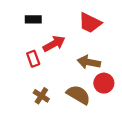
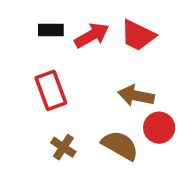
red arrow: (54, 44) -> (92, 35), moved
red rectangle: (33, 59) -> (51, 90), size x1.5

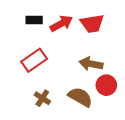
red trapezoid: (138, 35) -> (92, 24), turned -35
red rectangle: (51, 90) -> (34, 60), turned 75

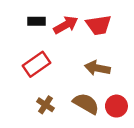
red circle: (106, 85) -> (116, 106), moved

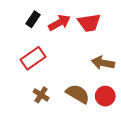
black rectangle: (37, 21) -> (33, 19), turned -56
brown arrow: (97, 68) -> (103, 63), moved

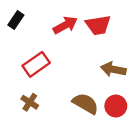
black rectangle: (33, 19) -> (16, 20), moved
brown cross: (41, 95) -> (30, 102), moved

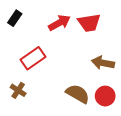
brown cross: (30, 102) -> (18, 90), moved

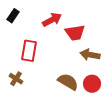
red trapezoid: (89, 23) -> (75, 33), moved
red rectangle: (33, 58) -> (29, 51), turned -45

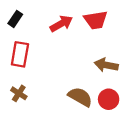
red trapezoid: (75, 33) -> (96, 20), moved
red rectangle: (29, 51) -> (20, 54), moved

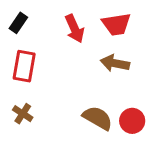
red arrow: (61, 24) -> (75, 29), turned 95
brown arrow: (106, 65) -> (115, 63), moved

